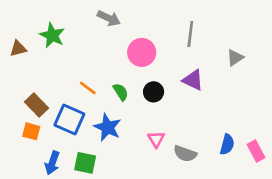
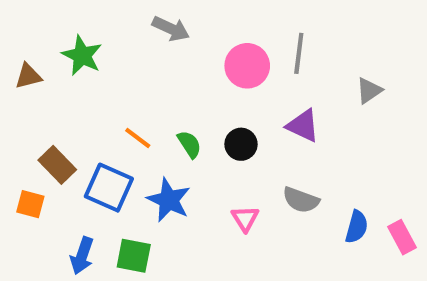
pink circle: (142, 52) -> (247, 66), moved
orange square: (31, 131) -> (30, 204), moved
gray semicircle: (185, 154) -> (301, 200), moved

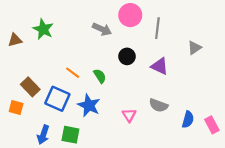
gray arrow: (171, 29) -> (102, 29), moved
pink circle: (247, 66) -> (130, 15), moved
black circle: (241, 144) -> (127, 56), moved

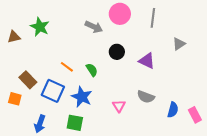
gray line: (157, 28) -> (153, 18), moved
green square: (70, 135) -> (75, 123), moved

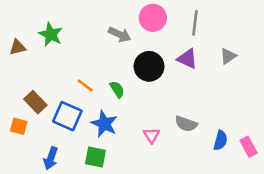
black circle: (117, 52) -> (149, 66), size x1.5
purple triangle: (147, 61) -> (187, 59), moved

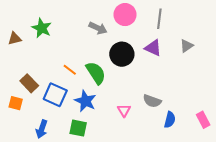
green semicircle: (117, 89) -> (96, 73), size x1.6
blue semicircle: (220, 140) -> (170, 120), moved

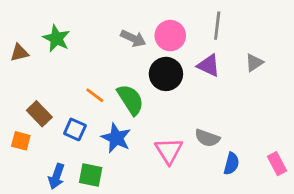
pink circle: (125, 15) -> (170, 36), moved
blue square: (55, 95) -> (75, 129), size x0.7
pink triangle: (124, 110) -> (169, 151), size x1.5
green square: (78, 128) -> (91, 175), moved

